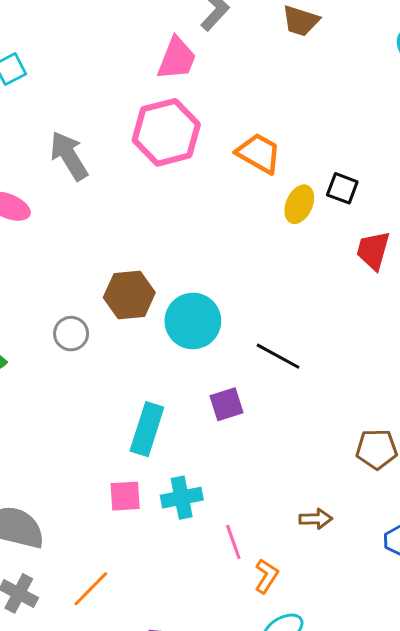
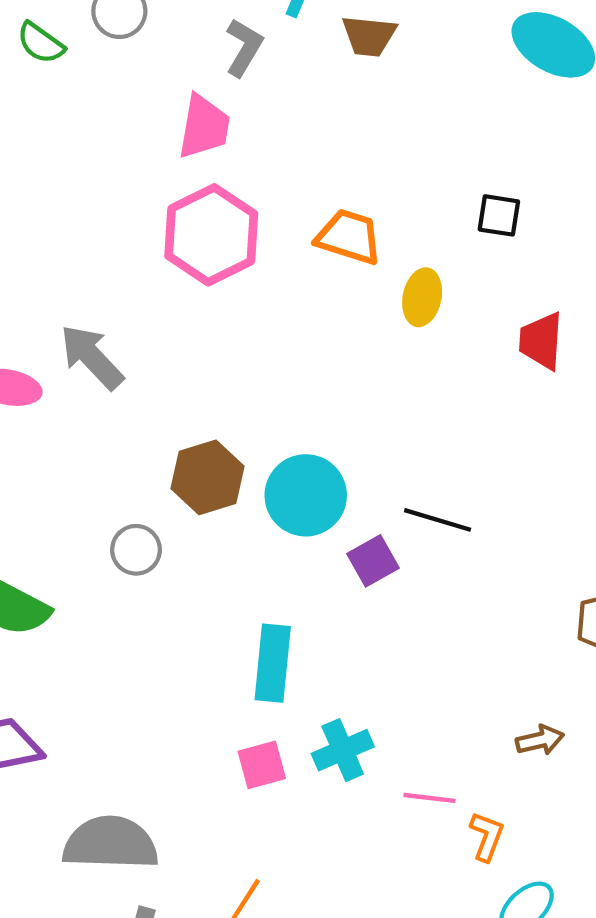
gray arrow: (69, 156) -> (92, 357), moved
black square: (342, 188) -> (499, 215), moved
purple square: (226, 404) -> (373, 561), moved
pink line: (233, 542) -> (430, 798), turned -52

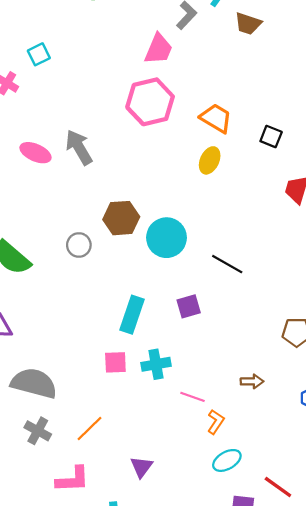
black square: (499, 215) -> (271, 136), moved
yellow ellipse: (422, 297) -> (210, 160), moved
purple square: (373, 561) -> (189, 306), moved

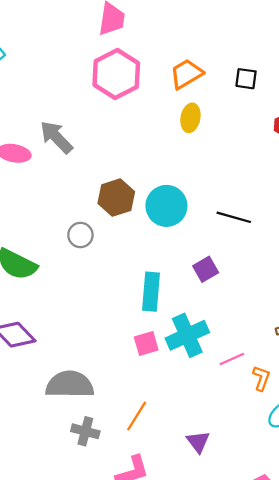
orange trapezoid: (216, 118) -> (186, 74), turned -48
cyan cross: (156, 364) -> (187, 335), size x1.4
pink line: (192, 397) -> (232, 359), turned -30

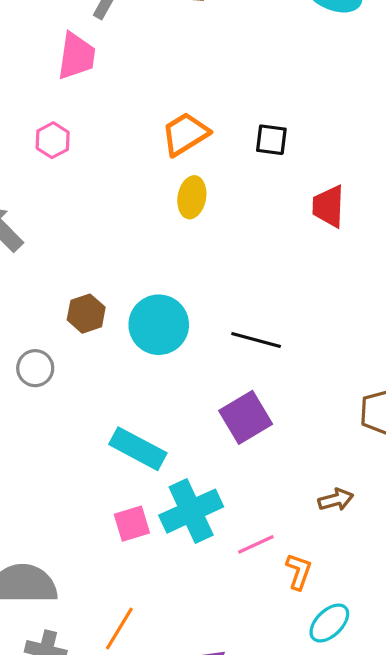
pink hexagon: (116, 74) -> (53, 140), moved, size x0.5
brown hexagon: (116, 198) -> (86, 314), size x0.7
purple square: (206, 269) -> (246, 417), moved, size x1.4
cyan rectangle: (151, 292) -> (138, 449), turned -66

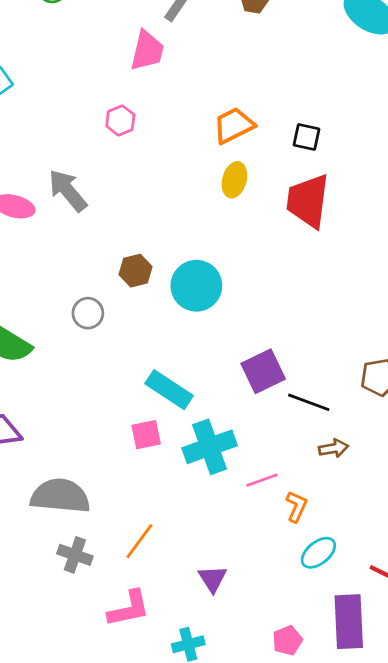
red trapezoid: (328, 206) -> (308, 201), moved, size x1.5
black line: (256, 340) -> (309, 402), moved
pink square: (132, 524) -> (146, 435), moved

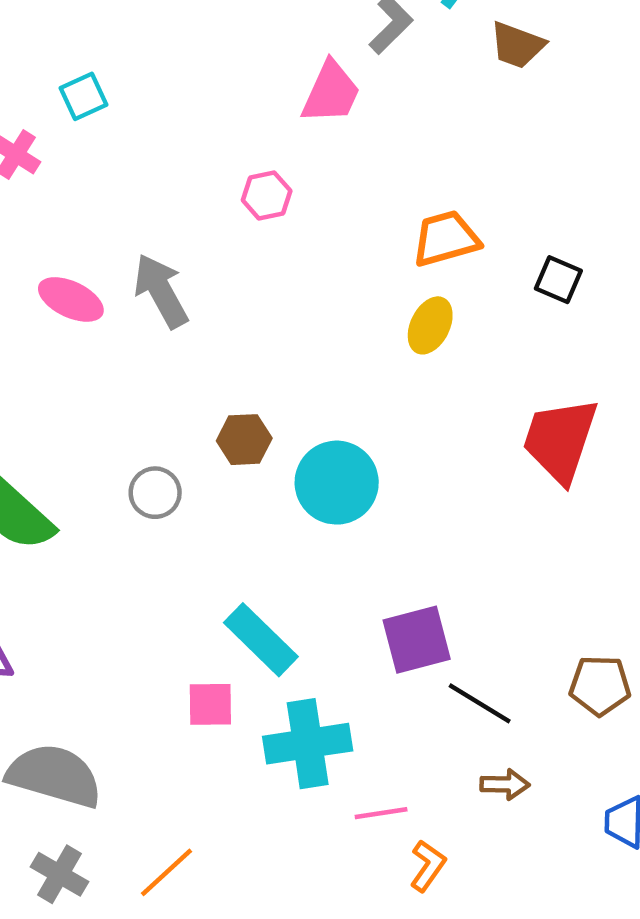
red trapezoid: (308, 201) -> (560, 440), moved

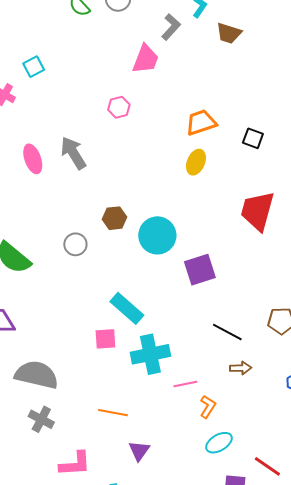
pink ellipse: (71, 299) -> (33, 159), turned 48
purple square: (417, 640) -> (200, 270), moved
orange line: (167, 872) -> (113, 413), moved, turned 56

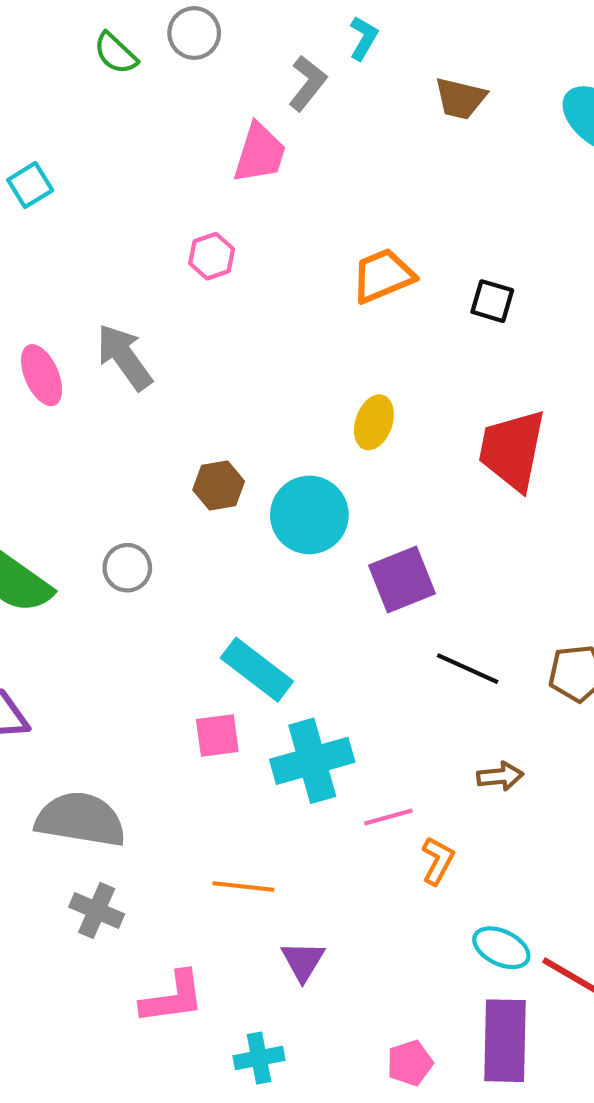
brown trapezoid: (229, 33) -> (460, 98), moved
yellow ellipse: (196, 162) -> (374, 422), moved
gray circle: (75, 244) -> (127, 568), moved
black line: (227, 332) -> (468, 669), moved
cyan ellipse: (219, 443) -> (501, 948), moved, turned 60

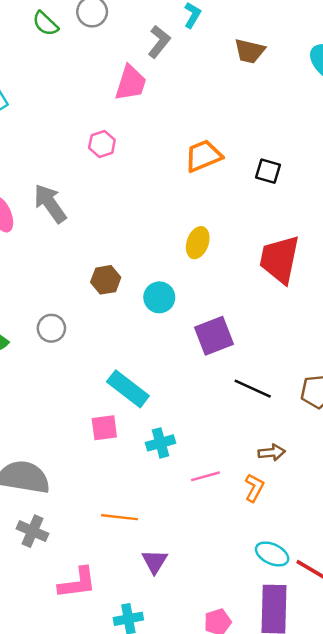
cyan circle: (309, 515) -> (159, 297), size x0.7
cyan cross: (312, 761) -> (160, 443), size x0.6
orange L-shape: (438, 861) -> (254, 488), moved

